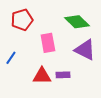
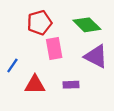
red pentagon: (22, 20) -> (39, 23), moved
red triangle: (42, 76) -> (35, 85), moved

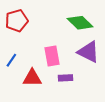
red pentagon: (39, 23) -> (17, 21), moved
pink rectangle: (54, 49) -> (52, 56), moved

